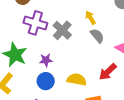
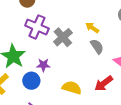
yellow arrow: (90, 18) -> (92, 28), turned -32
blue circle: (46, 81) -> (31, 81), moved

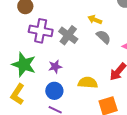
blue circle: (31, 81) -> (54, 91), moved

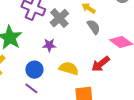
purple star: (55, 67) -> (49, 45), moved

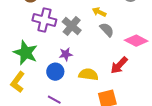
blue circle: (34, 70) -> (55, 72), moved

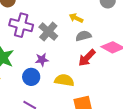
gray semicircle: (107, 30) -> (83, 36), turned -63
red arrow: (119, 65) -> (87, 58), moved

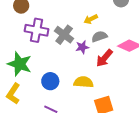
yellow arrow: (76, 18) -> (91, 19), turned -48
purple star: (42, 60) -> (82, 47), moved

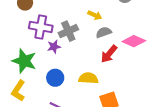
yellow arrow: (91, 19) -> (95, 15), turned -128
gray cross: (64, 35) -> (68, 31), turned 30
purple star: (82, 47) -> (54, 47), moved

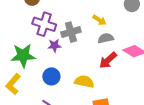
green star: (24, 61) -> (23, 56), turned -30

